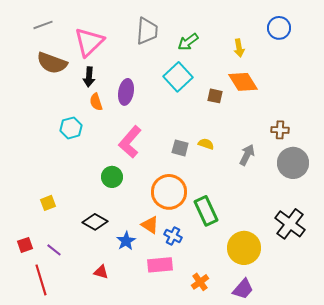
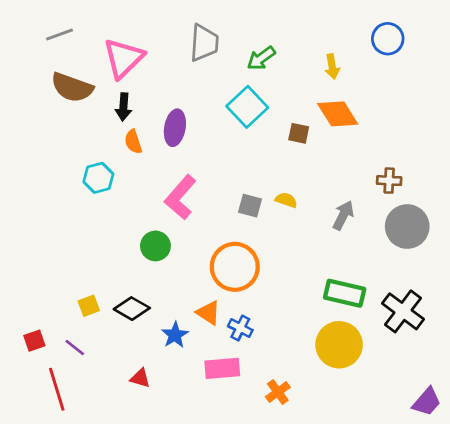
yellow square: (48, 203) -> (89, 306), moved
green rectangle: (206, 211) -> (345, 293), moved, turned -52
purple trapezoid: (243, 289) -> (427, 402), moved

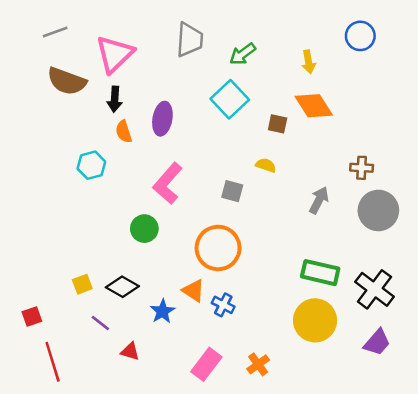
yellow semicircle: (286, 200) -> (266, 165), moved
purple line: (75, 348) -> (100, 323), moved
pink rectangle: (222, 368) -> (206, 364), moved, turned -48
purple trapezoid: (427, 402) -> (377, 342), moved

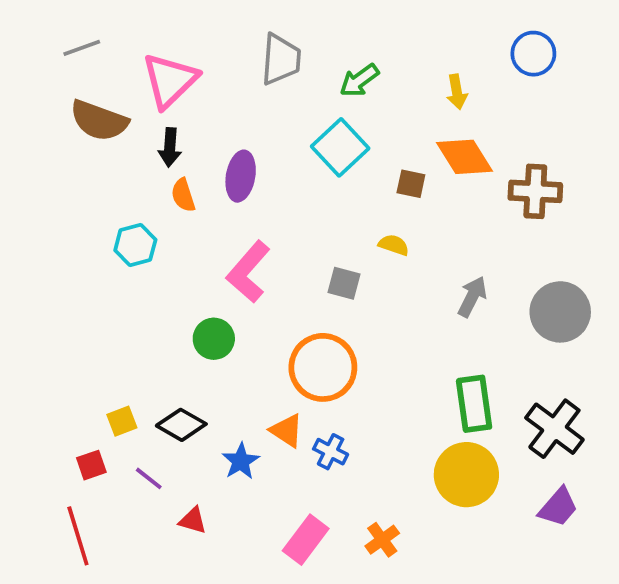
brown cross: (362, 168) -> (535, 191), moved, size x1.5
green rectangle: (320, 273) -> (474, 404), turned 69
red square: (32, 316) -> (91, 465), moved

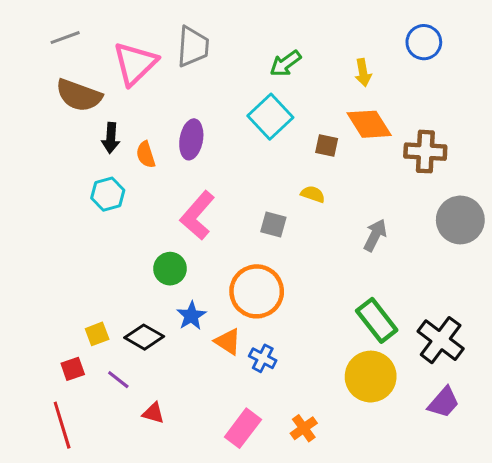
gray trapezoid: (281, 59) -> (193, 47), moved
black arrow: (170, 147) -> (111, 138), moved
gray circle: (560, 312) -> (460, 220), moved
green rectangle: (474, 404) -> (377, 320), turned -30
blue star: (241, 461) -> (191, 316), moved

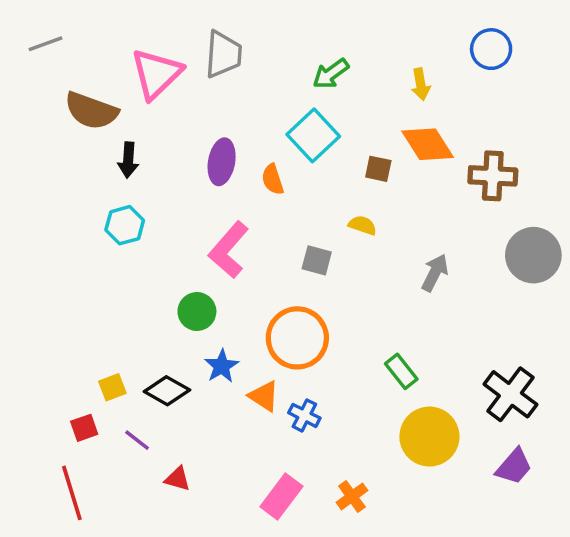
gray line: (65, 38) -> (45, 44), moved
orange semicircle: (146, 155) -> (273, 179), moved
green rectangle: (377, 320) -> (401, 371), moved, size x0.7

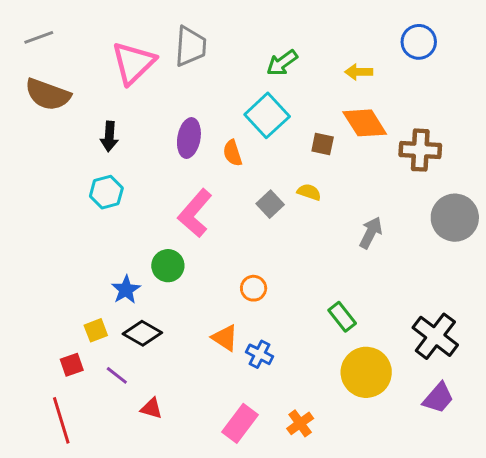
yellow arrow: (421, 84) -> (359, 72), turned 100
brown semicircle: (91, 111) -> (48, 94), moved
gray square: (317, 260) -> (270, 204), moved, turned 32
orange circle: (297, 338) -> (254, 288), size x0.5
blue star: (222, 366) -> (126, 290), moved

